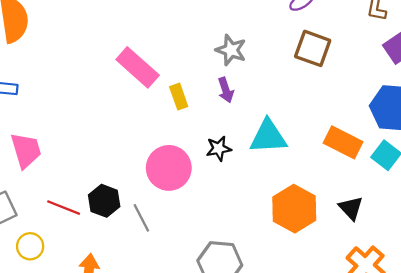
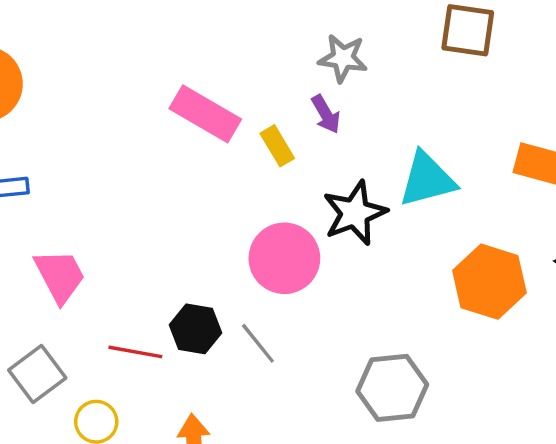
purple arrow: (226, 90) -> (326, 114), moved
black star: (219, 149) -> (355, 213), size x1.6

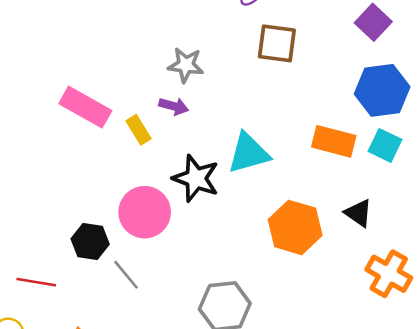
purple arrow: (326, 114) -> (174, 106), turned -44
black star: (355, 213) -> (196, 178), turned -30
black hexagon: (195, 329) -> (90, 242), moved

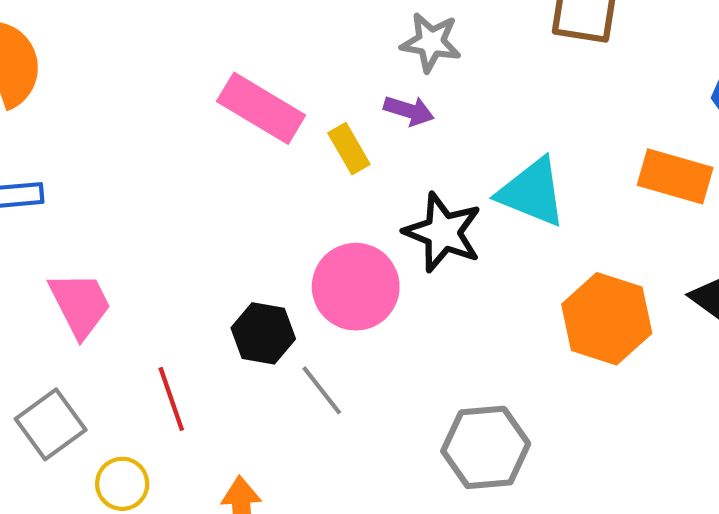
cyan triangle: (249, 153) -> (532, 192), turned 36
red line: (36, 282) -> (171, 399), turned 60

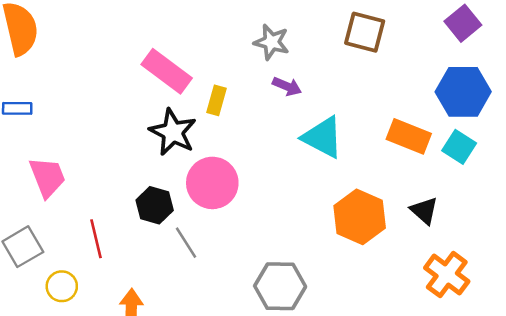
purple arrow: (409, 111) -> (287, 86), moved
yellow rectangle: (349, 149) -> (216, 100), turned 40
black star: (443, 232) -> (173, 132), moved

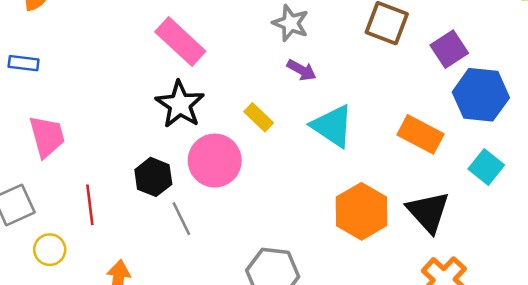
purple square: (463, 23) -> (449, 49), moved
yellow rectangle: (216, 100) -> (259, 117), moved, turned -68
cyan square: (459, 147) -> (486, 167), moved
black triangle: (424, 211) -> (428, 212), size x1.5

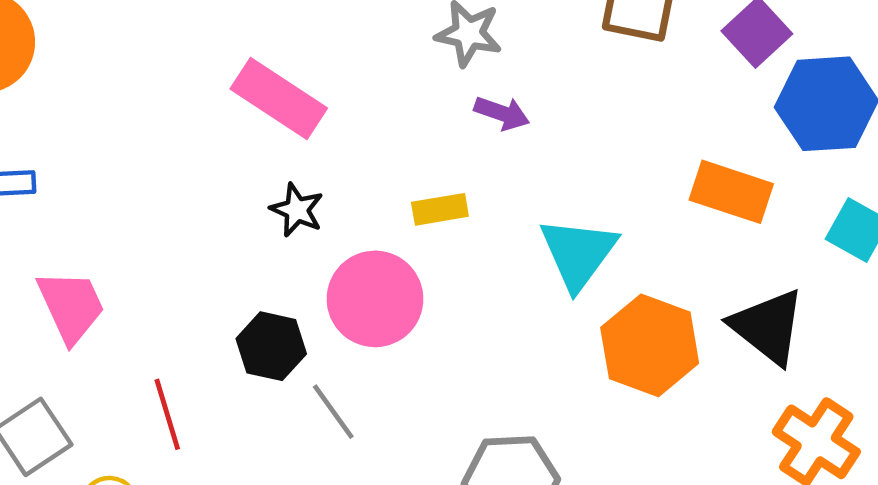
black star: (180, 104) -> (297, 210), size x0.6
yellow rectangle: (259, 117) -> (440, 209), turned -44
cyan triangle: (332, 126) -> (578, 253), moved, turned 42

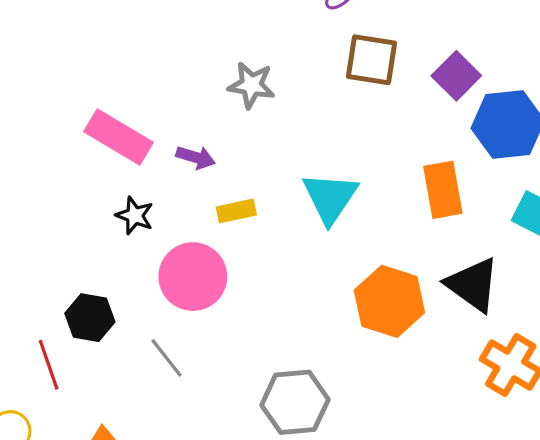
purple arrow: (502, 113) -> (196, 157), moved
orange rectangle: (731, 192) -> (443, 190), turned 64
cyan triangle: (578, 253) -> (330, 198), moved
black hexagon: (271, 346) -> (90, 318), moved

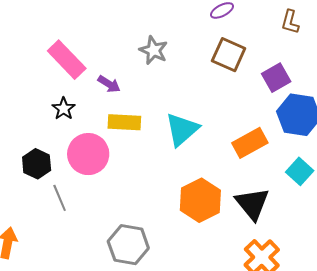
orange rectangle: (443, 190) -> (250, 143), turned 56
yellow rectangle: (236, 211) -> (124, 122), size x1.4
black hexagon: (90, 318) -> (37, 164), moved

